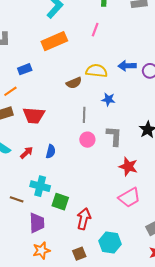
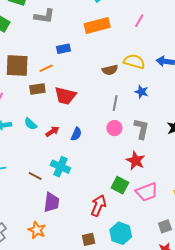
red star: (128, 166) -> (136, 161), moved
green square: (60, 202) -> (120, 185), moved
orange star: (41, 251) -> (37, 230), moved, turned 30

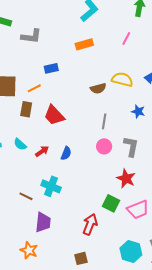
orange rectangle: (97, 26) -> (84, 44), size x0.7
brown rectangle: (37, 89) -> (26, 109), turned -70
blue star: (141, 92) -> (138, 111), moved
red trapezoid: (65, 96) -> (54, 115), turned 35
cyan hexagon: (121, 233) -> (131, 251), moved

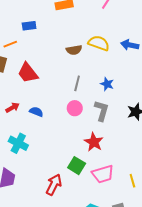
blue star: (138, 111) -> (107, 84), moved
blue semicircle: (66, 153) -> (36, 112), turned -96

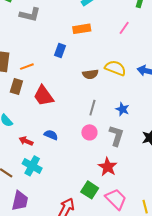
blue rectangle: (29, 26) -> (60, 50), moved, turned -64
red arrow: (13, 108) -> (26, 141), moved, turned -128
pink trapezoid: (103, 174) -> (116, 199), turned -120

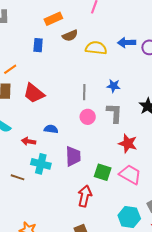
brown semicircle: (90, 74) -> (70, 35), moved
red star: (108, 167) -> (128, 143), moved
purple trapezoid: (20, 201) -> (73, 156), moved

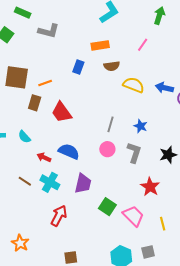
blue semicircle: (51, 129) -> (69, 151), size x1.5
red star: (128, 143) -> (150, 187), moved
brown line: (17, 177) -> (25, 181), moved
red arrow: (85, 196) -> (59, 216), moved

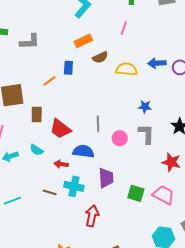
orange line: (45, 83) -> (49, 81), moved
red trapezoid: (62, 112) -> (60, 129), moved
gray line: (111, 124) -> (98, 124), moved

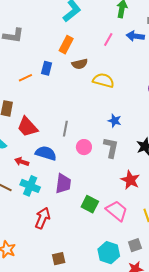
orange rectangle: (83, 41) -> (66, 45), turned -48
blue arrow: (157, 63) -> (135, 36), moved

